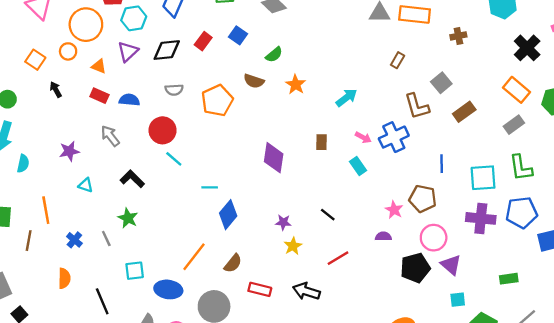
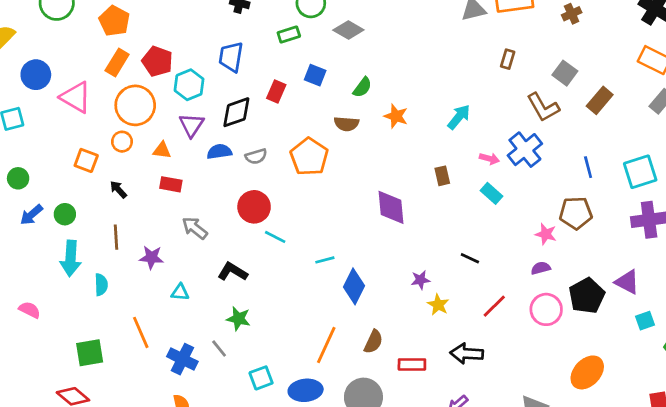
blue semicircle: (129, 100) -> (219, 152), moved
purple star: (69, 151) -> (151, 257), turned 30
pink circle: (434, 238) -> (546, 309), moved
blue cross: (74, 240) -> (182, 359), size x1.5
brown line: (29, 241) -> (116, 237), moved

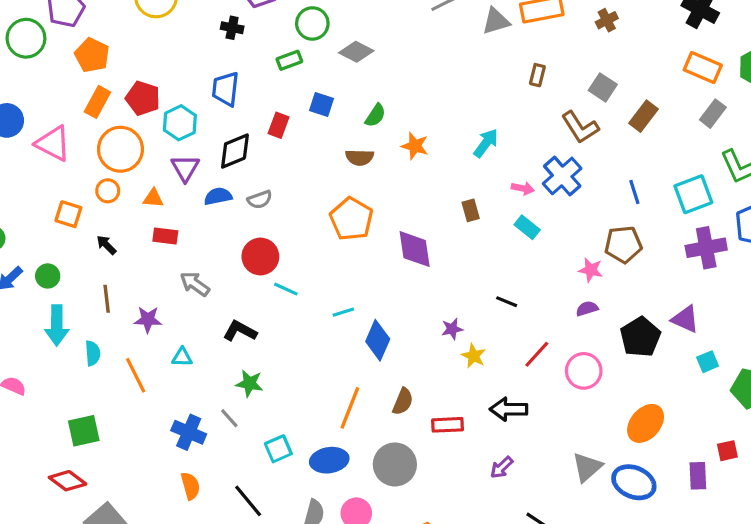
orange pentagon: (309, 157) -> (351, 219), moved
pink circle: (546, 309) -> (584, 371), moved
orange line: (141, 332) -> (136, 375), moved

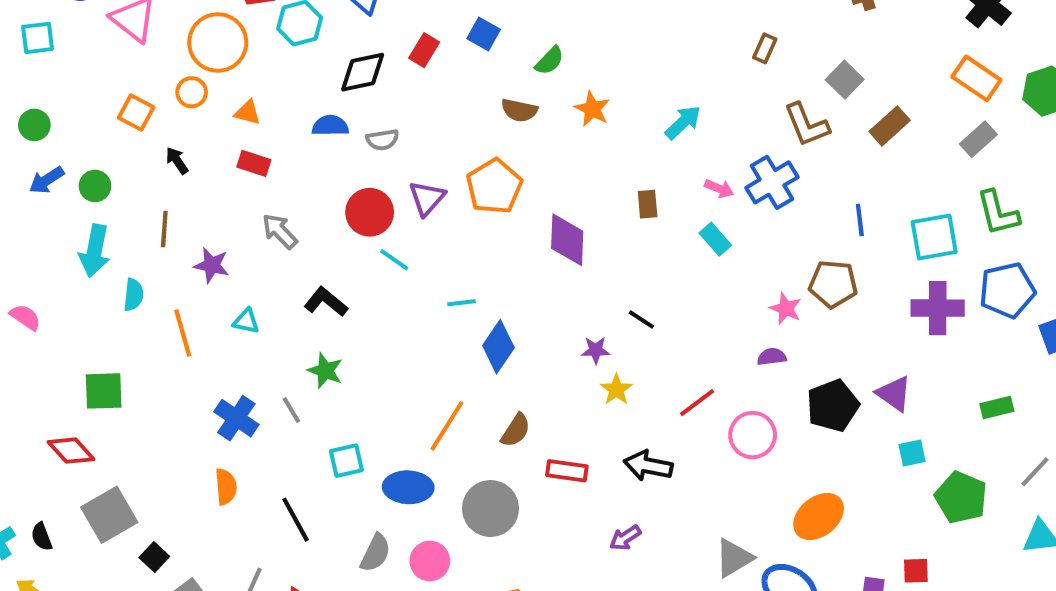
purple triangle: (185, 168) -> (427, 198), moved
black line: (507, 302) -> (641, 319), moved

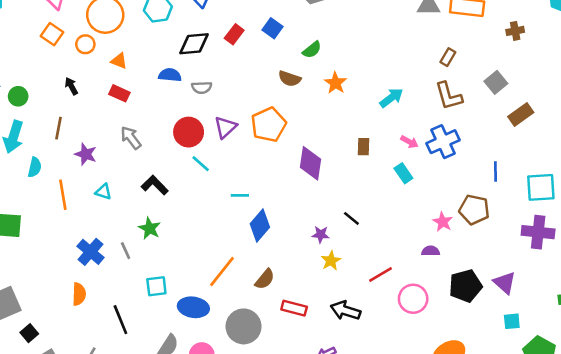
orange square: (136, 112) -> (52, 34), moved
brown L-shape: (807, 125) -> (449, 96), moved

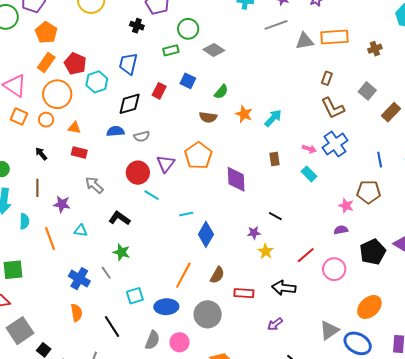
cyan arrow: (391, 98) -> (273, 118), moved

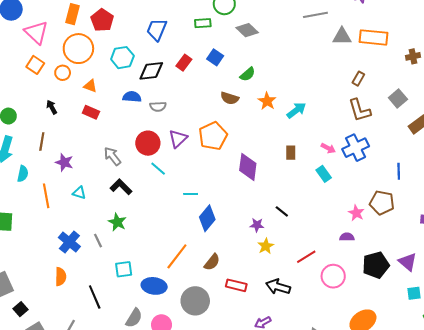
orange rectangle: (46, 63) -> (72, 14), turned -30
cyan hexagon: (97, 82) -> (122, 58), moved
gray arrow: (94, 185) -> (112, 156), moved

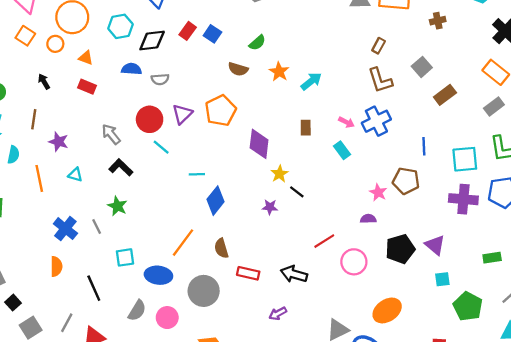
blue square: (215, 57) -> (212, 34), moved
yellow star: (266, 246) -> (280, 174), moved
brown semicircle: (212, 262) -> (221, 248), turned 126

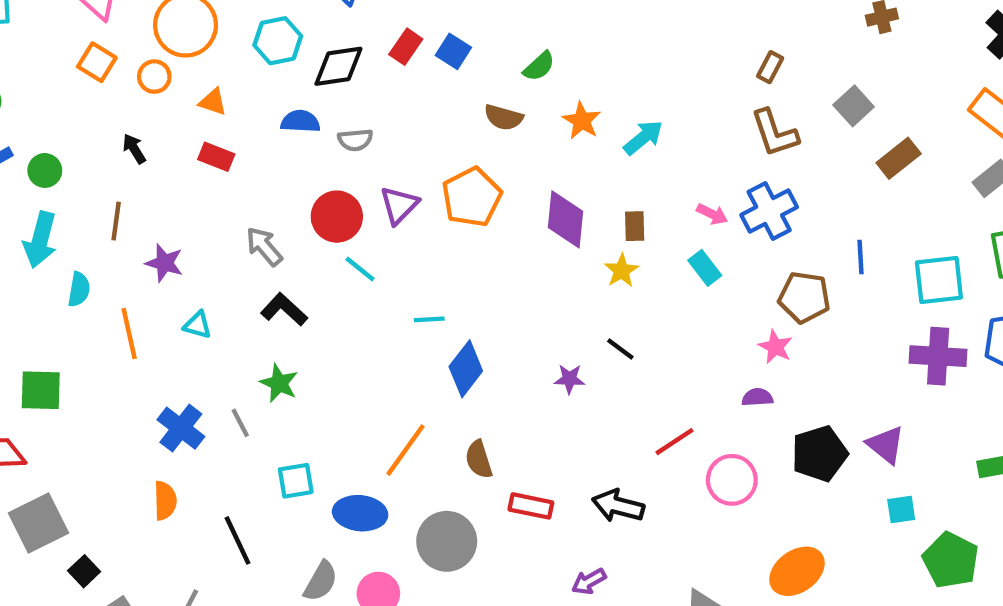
purple diamond: (259, 144) -> (565, 219), moved
yellow star: (280, 174) -> (622, 271), moved
brown pentagon: (406, 181) -> (804, 297), moved

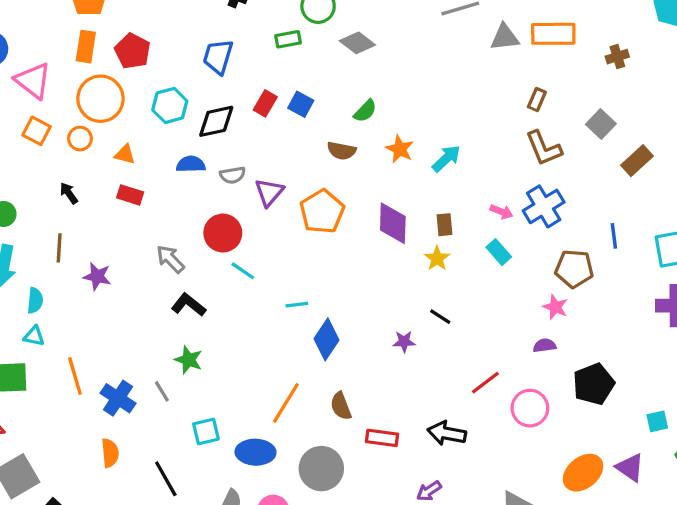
purple triangle: (399, 205) -> (269, 192), moved
cyan triangle: (198, 325) -> (34, 336), moved
orange line: (129, 334) -> (75, 376), moved
purple triangle: (886, 445) -> (630, 467), moved

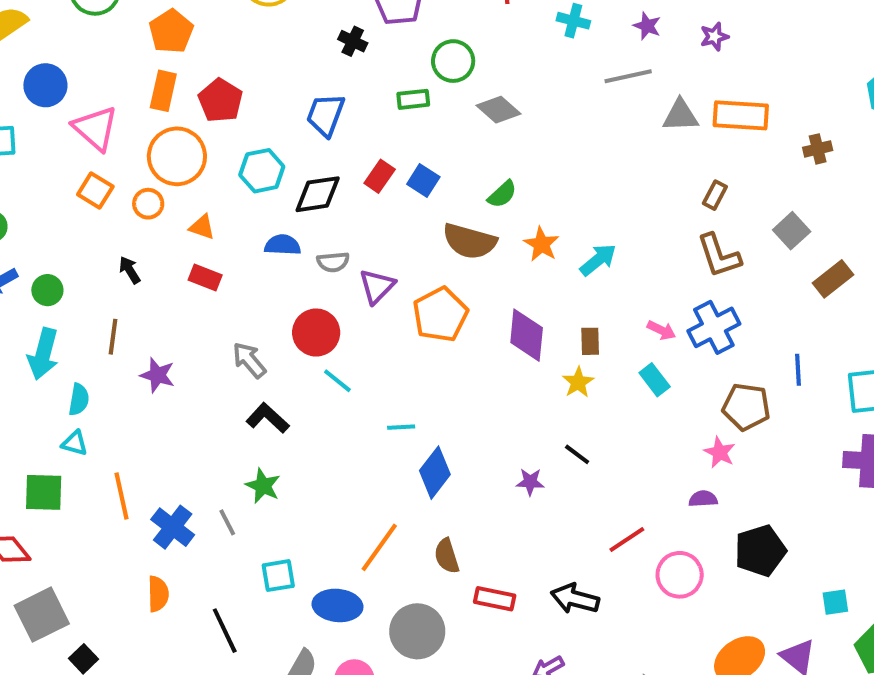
brown semicircle: (342, 151) -> (470, 241), size x1.5

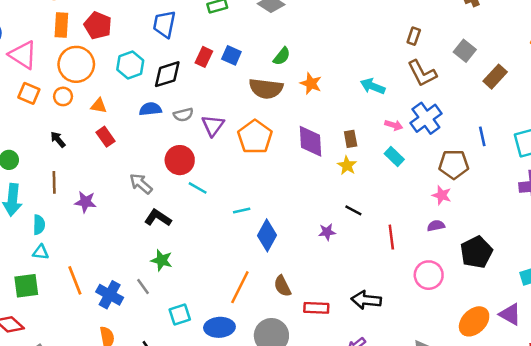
cyan arrow: (598, 260) -> (373, 86), moved, turned -110
red rectangle: (205, 277) -> (106, 137), turned 42
red line: (627, 540) -> (391, 237), moved, turned -55

